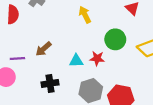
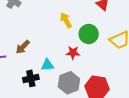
yellow arrow: (85, 15) -> (66, 20), moved
cyan triangle: (76, 61) -> (47, 65), moved

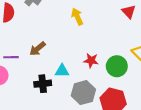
yellow arrow: (66, 20) -> (77, 17), moved
green circle: (89, 34) -> (117, 66), moved

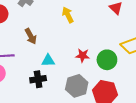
brown arrow: (38, 49) -> (31, 36), moved, turned -77
cyan triangle: (62, 71) -> (48, 61), moved

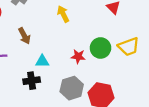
green circle: (107, 60) -> (101, 48), moved

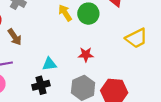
brown arrow: (24, 36) -> (15, 37), moved
green circle: (101, 48) -> (88, 14), moved

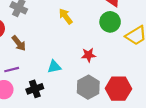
green circle: (88, 14) -> (110, 22), moved
black cross: (41, 85) -> (35, 89), moved

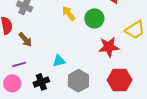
green circle: (110, 22) -> (94, 18), moved
red star: (88, 55) -> (109, 47), moved, size x1.5
gray hexagon: (88, 87) -> (78, 81), moved

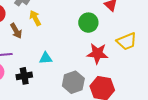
yellow arrow: (69, 13) -> (35, 18), moved
gray hexagon: (78, 81) -> (73, 82), moved

